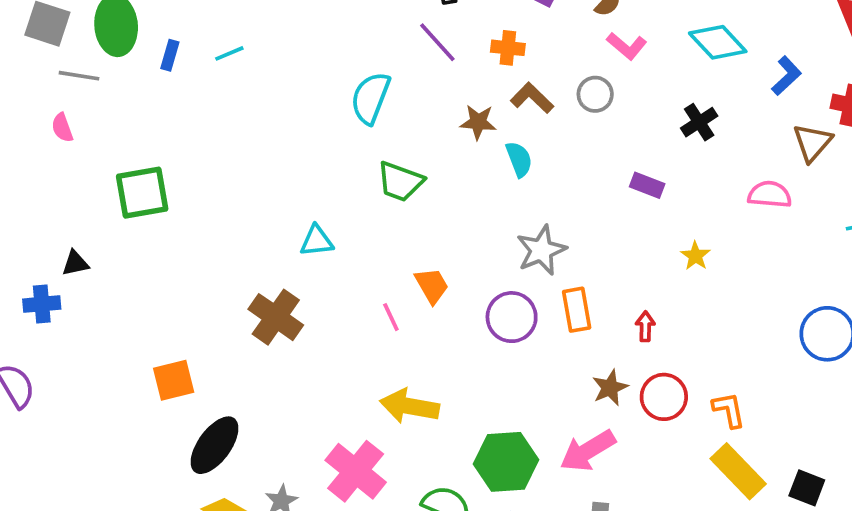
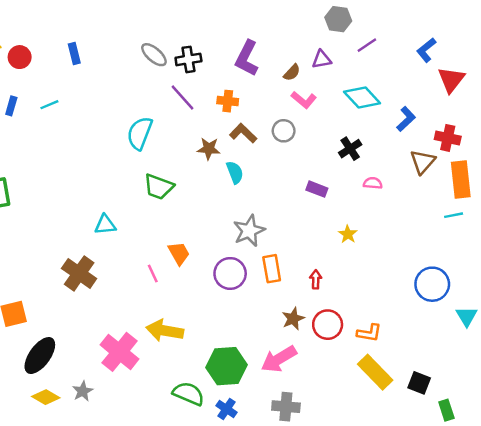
pink semicircle: (770, 195) -> (373, 183), moved, size x0.7
orange L-shape: (729, 410) -> (369, 333), turned 110
pink cross: (356, 471) -> (119, 352), moved

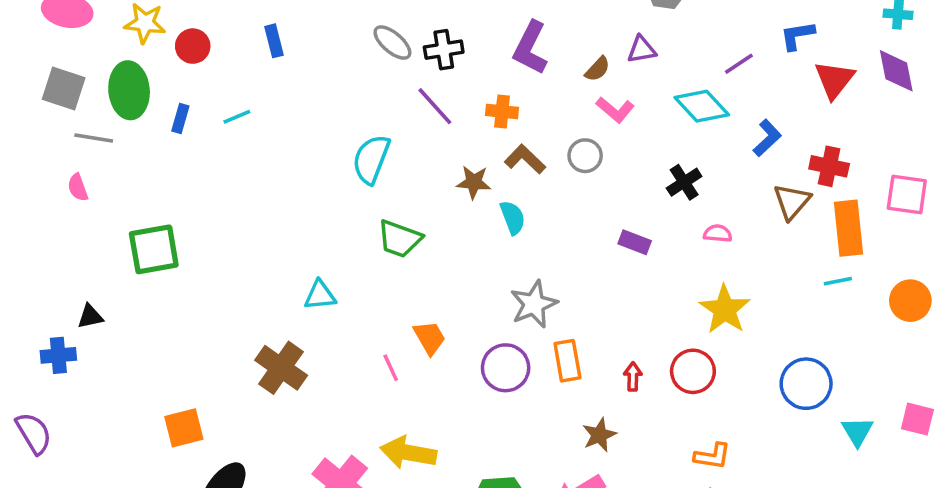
purple line: (367, 45) -> (739, 64), moved
blue L-shape: (426, 50) -> (797, 35), turned 30
yellow star: (348, 234) -> (725, 309), moved, size x1.8
red circle: (328, 325) -> (693, 371), moved

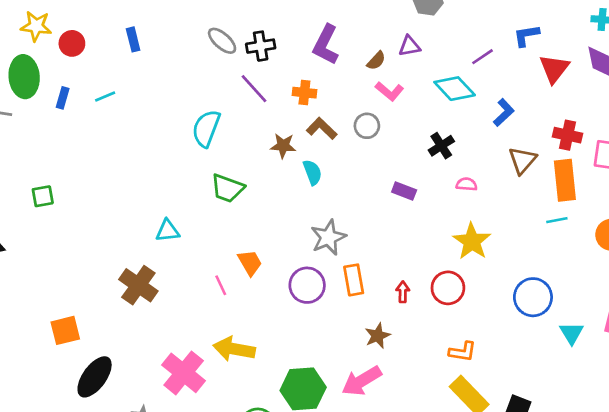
red cross: (829, 166) -> (568, 135), moved
green square: (154, 249) -> (43, 196), size x0.6

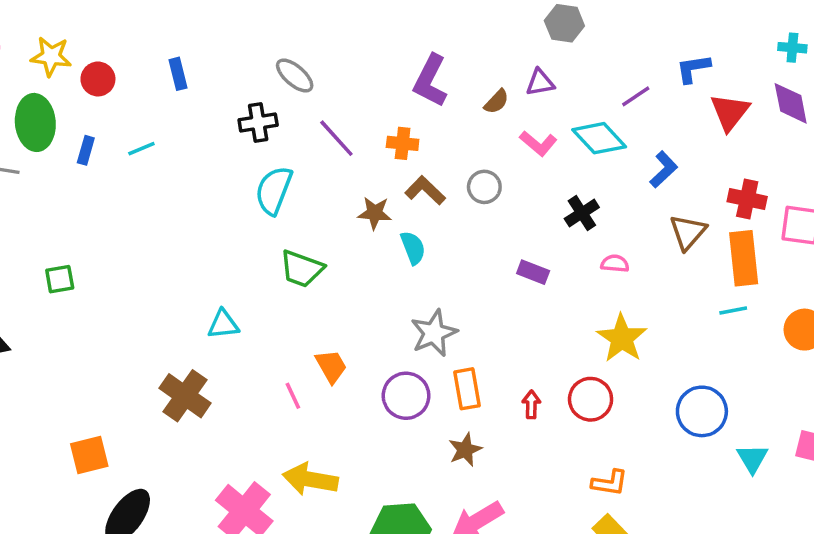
black cross: (261, 46) -> (258, 122), moved
pink L-shape: (389, 91) -> (538, 143), moved
brown star: (378, 336) -> (465, 450), moved

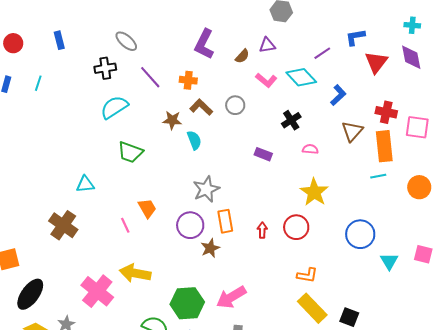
cyan line: (141, 149) -> (38, 83), turned -49
cyan semicircle: (274, 190) -> (114, 107), turned 36
brown star: (465, 450) -> (210, 248), moved

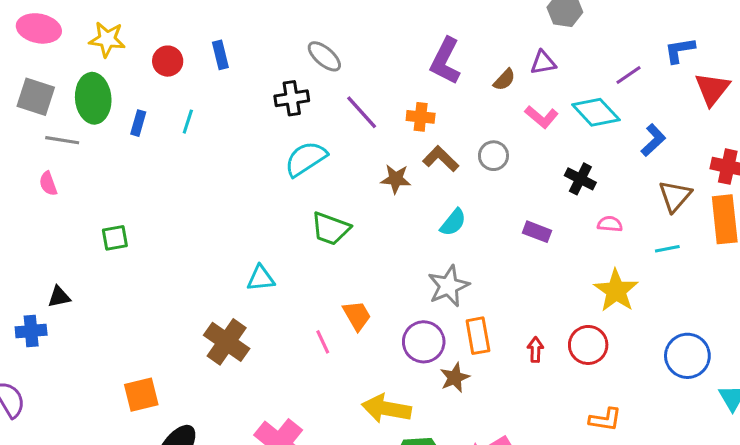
red circle: (13, 43) -> (168, 61), moved
black cross: (291, 120) -> (580, 179), turned -30
cyan semicircle: (194, 140) -> (453, 222), moved, turned 60
cyan line: (378, 176) -> (667, 249), moved
yellow arrow: (135, 273) -> (386, 409), moved

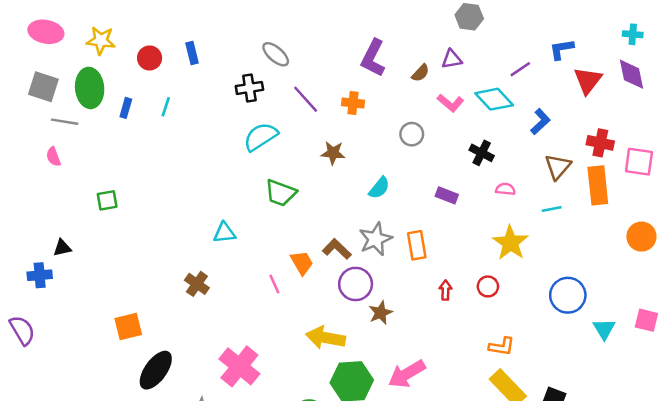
brown L-shape: (441, 159) -> (337, 249), moved
orange rectangle: (478, 336) -> (417, 245), moved
brown cross: (227, 342) -> (197, 284), size x0.7
red circle: (588, 345) -> (488, 286), size x0.7

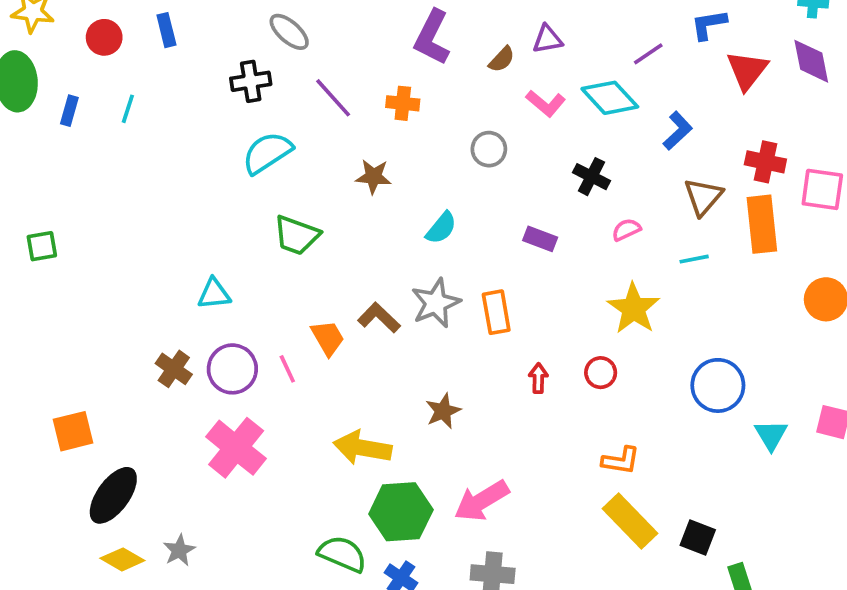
pink semicircle: (505, 189) -> (626, 230), turned -30
purple circle: (356, 284) -> (232, 369), moved
pink cross: (239, 366) -> (236, 448), moved

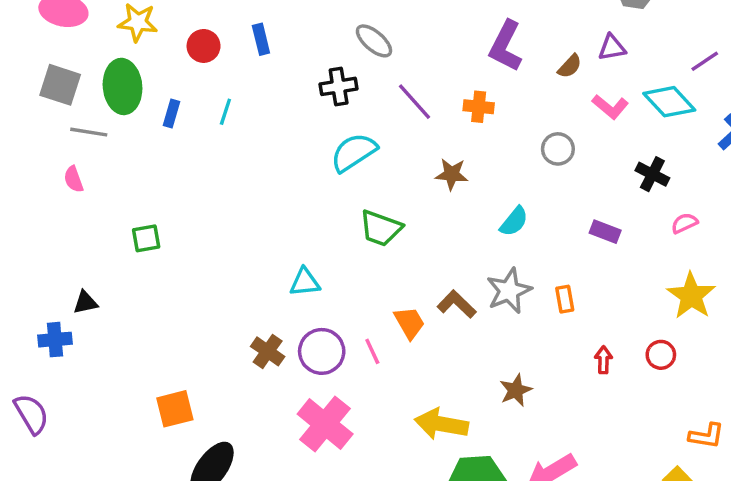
orange rectangle: (496, 312) -> (565, 299), size x0.7
orange L-shape: (621, 461) -> (706, 436), moved

